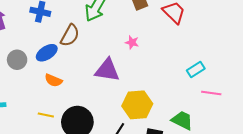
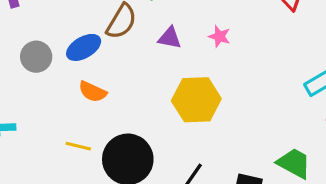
purple triangle: (107, 70) -> (170, 38), moved, size x0.6
yellow hexagon: (137, 105) -> (196, 100), moved

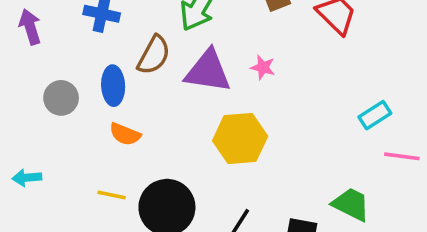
purple triangle: (170, 38) -> (208, 71), size x1.8
blue ellipse: (84, 47) -> (113, 86), turned -60

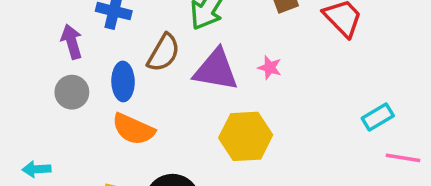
purple arrow: (30, 27) -> (72, 42), moved
orange semicircle: (125, 134) -> (133, 129), size x1.4

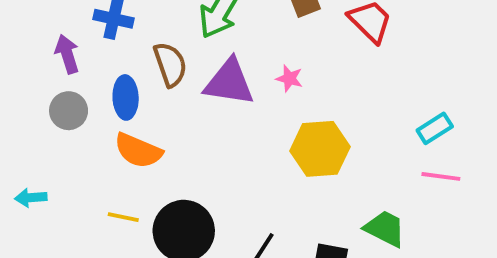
brown semicircle: (164, 53) -> (170, 64), turned -48
cyan rectangle: (378, 117) -> (435, 128), moved
yellow hexagon: (246, 136) -> (320, 149), moved

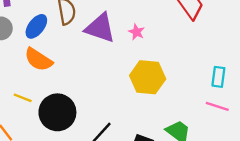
blue ellipse: (126, 97) -> (36, 26), turned 30
cyan rectangle: (435, 128) -> (218, 77), turned -60

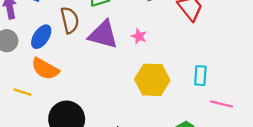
cyan rectangle: (218, 77) -> (200, 76), moved
yellow line: (23, 98) -> (23, 92), moved

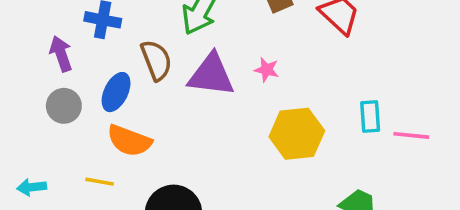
pink line: (222, 104) -> (411, 135), moved

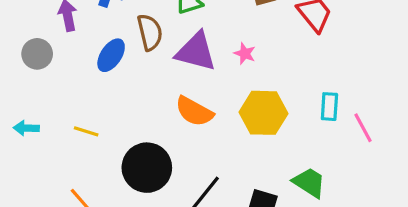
gray circle: (64, 106) -> (37, 54), moved
pink line: (411, 135) -> (363, 128), turned 48
orange semicircle: (129, 141) -> (194, 111), moved

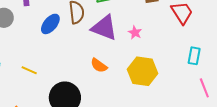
cyan rectangle: (329, 107) -> (194, 56), moved
orange semicircle: (194, 111) -> (99, 65), size x0.7

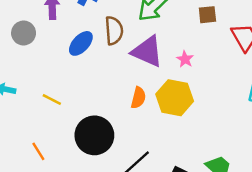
orange semicircle: (99, 65) -> (138, 98), turned -114
yellow hexagon: (143, 71) -> (175, 98), moved

